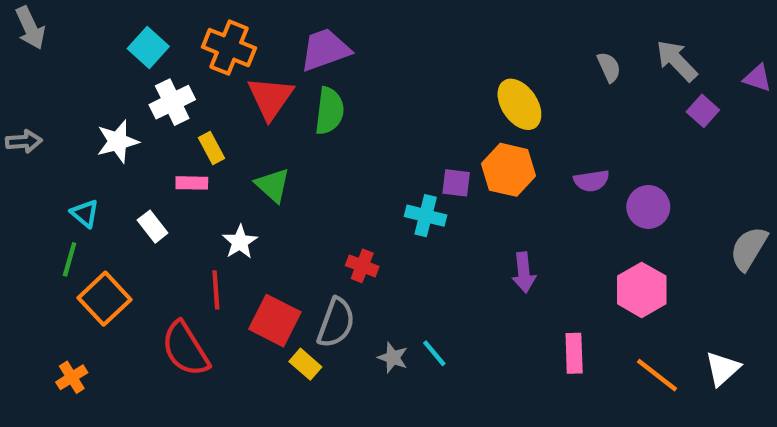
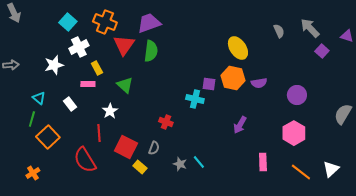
purple semicircle: (592, 181) -> (259, 83), moved
purple arrow: (524, 272) -> (240, 125), turned 36
gray semicircle: (336, 323) -> (154, 148), size x0.6

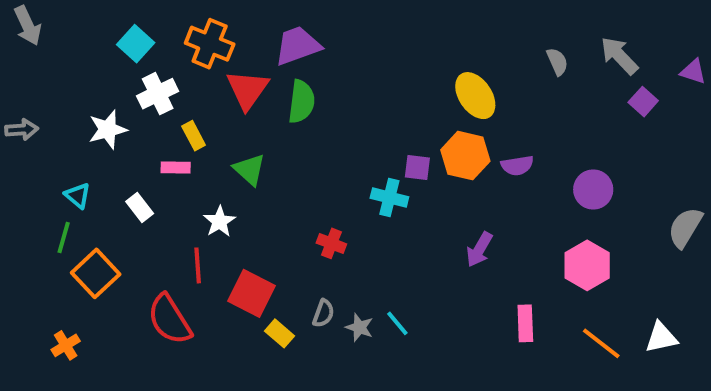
gray semicircle: (154, 148) -> (323, 313), moved
white triangle: (331, 169) -> (661, 337), turned 30

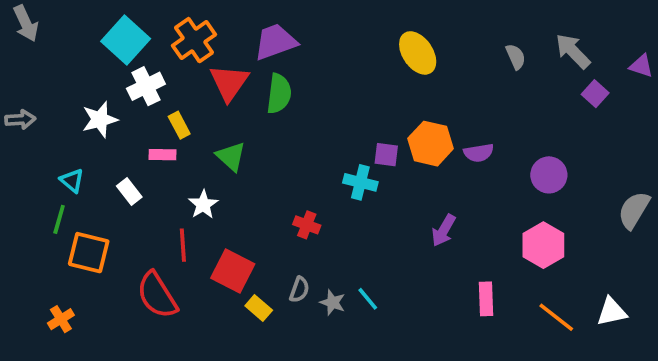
cyan square: (136, 44) -> (126, 40), size x1.4
orange cross: (210, 44) -> (194, 40), turned 33
yellow ellipse: (475, 96) -> (418, 53), moved
orange square: (96, 273) -> (89, 253), turned -33

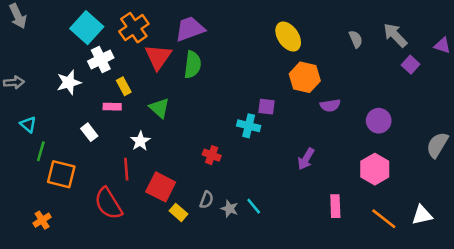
orange hexagon: (431, 144) -> (305, 77), moved
cyan triangle: (72, 180) -> (28, 124), moved

